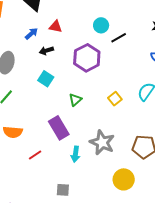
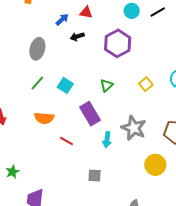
black line: (119, 38) -> (158, 12), moved
cyan square: (46, 79) -> (65, 85), moved
red line: (35, 155) -> (67, 141), turned 64

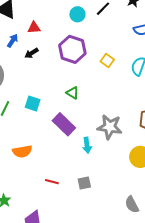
yellow square: (146, 84) -> (107, 61), moved
green triangle: (107, 85) -> (73, 93), turned -32
orange semicircle: (44, 118) -> (22, 151), moved
red line: (67, 141) -> (52, 182), moved

